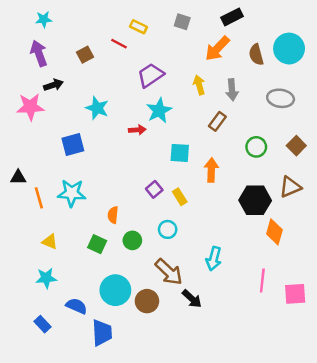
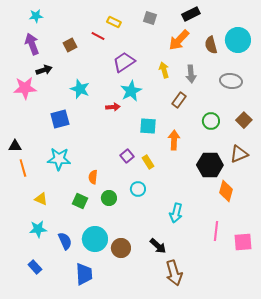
orange line: (39, 198) -> (23, 168), moved
brown arrow: (169, 272) -> (174, 273), moved, turned 30
blue semicircle: (77, 306) -> (65, 241), moved, turned 42

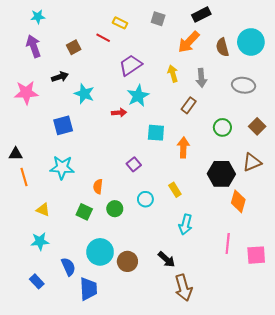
black arrow: (44, 70) -> (60, 77), moved
yellow rectangle: (148, 162) -> (175, 190), moved
blue semicircle: (65, 241) -> (68, 267), moved

